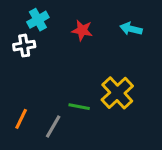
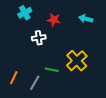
white cross: (24, 46) -> (39, 38), moved

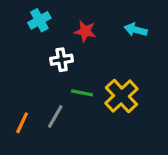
green line: (52, 70) -> (82, 93), moved
gray line: (35, 83) -> (55, 117), moved

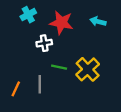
red star: (85, 31) -> (61, 23), size x1.5
gray line: (55, 117) -> (40, 84), turned -30

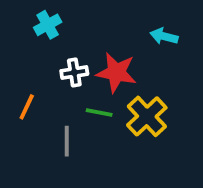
red star: (61, 23) -> (116, 72), moved
orange line: (16, 89) -> (27, 107), moved

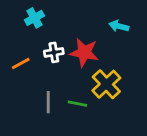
orange line: (27, 107) -> (21, 63), moved, turned 36
green line: (99, 113) -> (77, 104), moved

